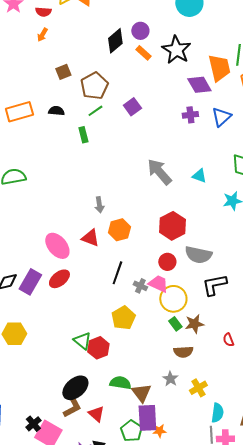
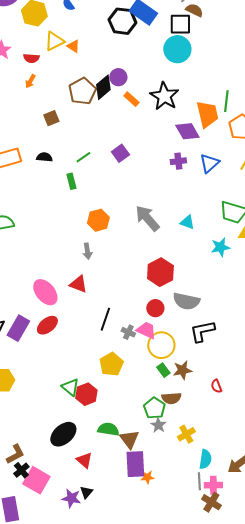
purple circle: (140, 31) -> (118, 77), moved
brown pentagon: (94, 86) -> (82, 91), moved
orange hexagon: (119, 230) -> (98, 220), moved
brown L-shape: (72, 408) -> (15, 454), moved
green pentagon: (131, 431) -> (154, 408), moved

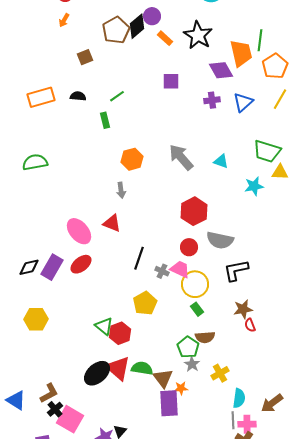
purple square: (120, 153) -> (171, 81), moved, turned 36
brown star: (182, 370) -> (243, 309), moved
red triangle: (84, 460) -> (118, 368), moved, size x1.5
orange star: (147, 477) -> (181, 388), moved

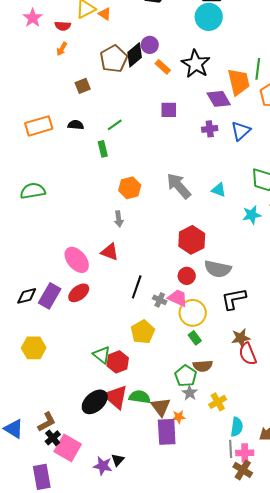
red semicircle: (250, 325) -> (248, 354), size x1.6

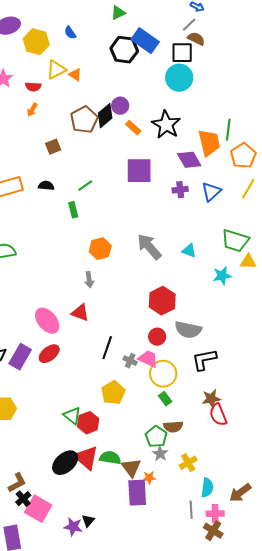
purple square: (169, 110) -> (139, 171), size x1.6
gray line: (231, 449) -> (191, 510), moved

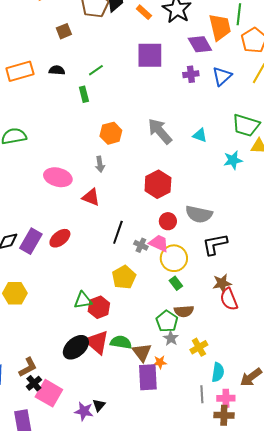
red hexagon: (162, 301) -> (158, 184), moved
pink ellipse: (47, 321) -> (58, 177), moved, turned -36
green triangle: (72, 416) -> (83, 300), turned -48
brown cross: (213, 531) -> (224, 415), turned -30

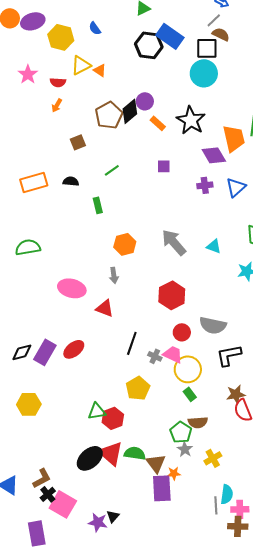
purple square: (150, 55) -> (164, 166), size x0.5
green line: (96, 70) -> (112, 170), moved
cyan semicircle: (218, 372) -> (227, 494), moved

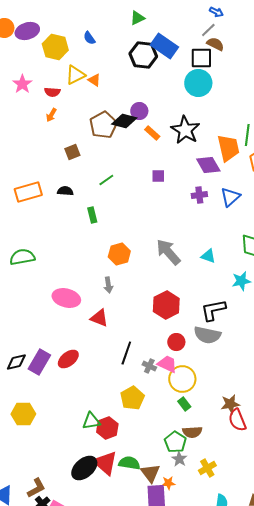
black diamond: (130, 111) -> (124, 121), turned 55
black L-shape: (229, 355) -> (213, 310), moved

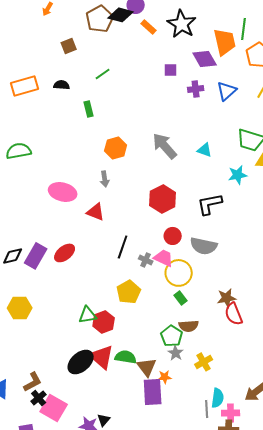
purple square: (158, 176) -> (171, 70), moved
gray semicircle: (207, 335) -> (204, 246), moved

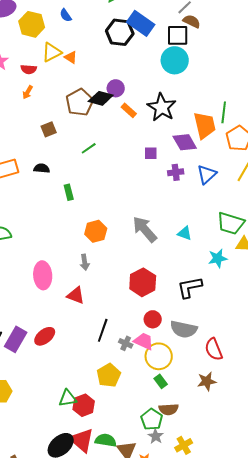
green line: (103, 74) -> (89, 148), moved
pink ellipse: (63, 192) -> (43, 275), turned 72
red semicircle: (234, 314) -> (214, 349), moved

